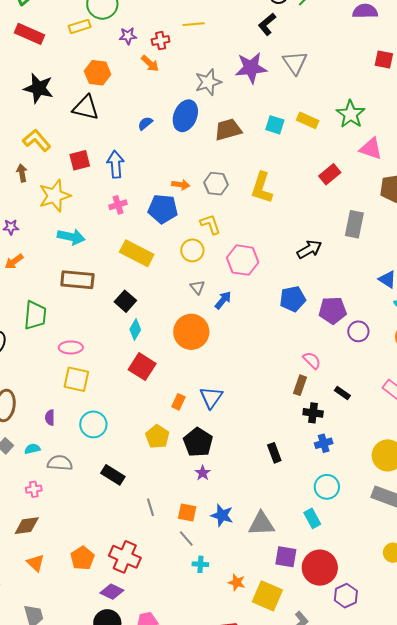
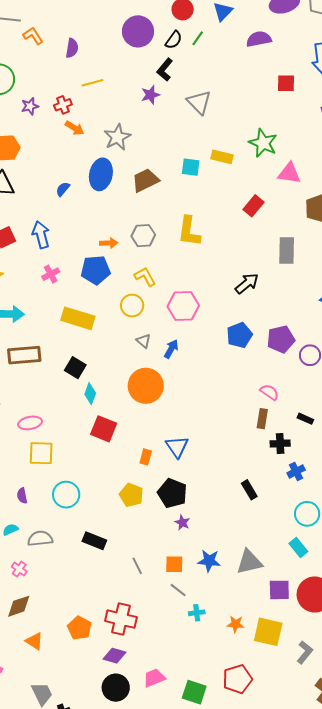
orange arrow: (150, 64) -> (75, 128), moved
purple star: (251, 68) -> (150, 95), moved, size x0.6
pink cross: (34, 489) -> (19, 569), turned -35

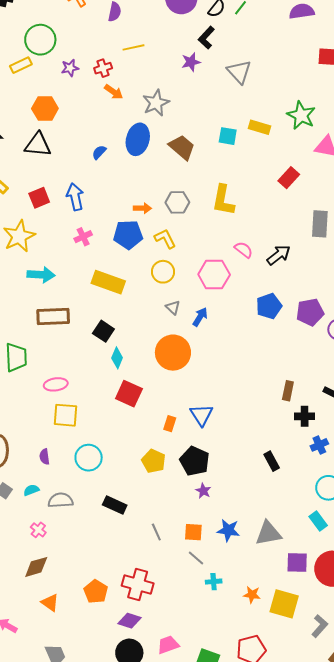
brown trapezoid: (145, 180) -> (182, 147), turned 64
yellow L-shape: (145, 277) -> (165, 239), moved
pink semicircle: (269, 392) -> (243, 250), moved

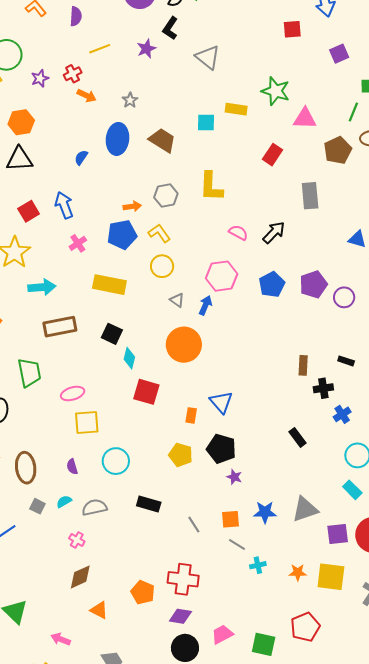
purple star: (191, 62) -> (146, 49), moved
gray star: (156, 103) -> (130, 100), size x0.6
pink hexagon: (214, 274) -> (222, 276), moved

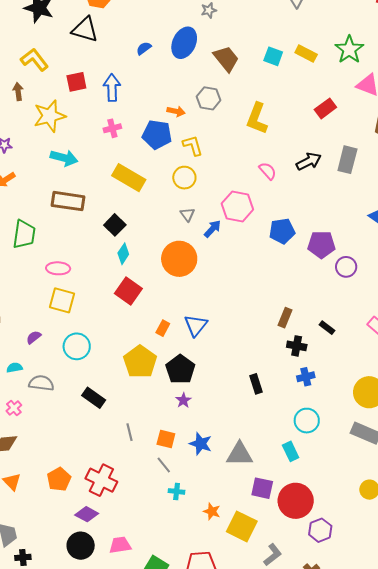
gray hexagon: (166, 195) -> (209, 98), moved
black arrow: (274, 232) -> (309, 161), moved
yellow pentagon: (181, 455) -> (140, 362), size x1.4
purple semicircle: (72, 467) -> (34, 337), turned 49

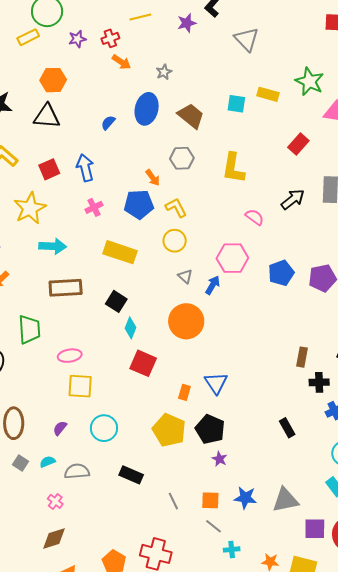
orange arrow: (176, 111) -> (153, 178), turned 54

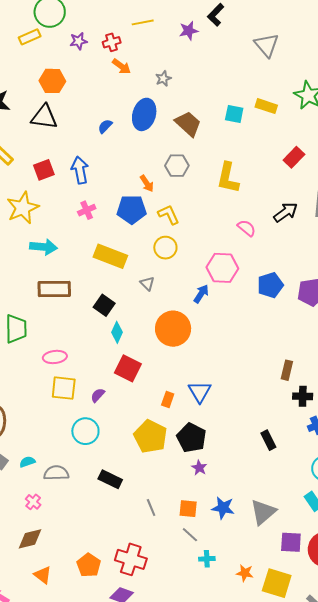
gray triangle: (246, 39) -> (267, 45), moved
gray triangle: (185, 276) -> (147, 283), moved
purple semicircle: (60, 428) -> (98, 395), moved
gray triangle: (285, 500) -> (263, 512), turned -32

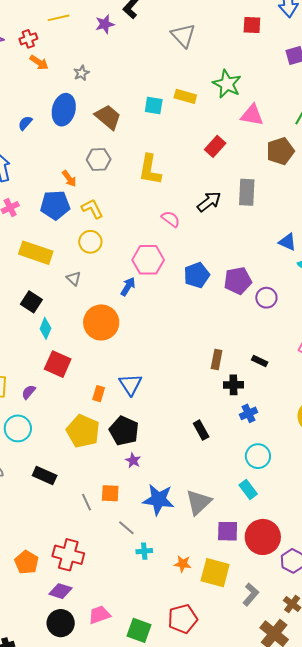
blue star: (223, 508) -> (158, 500), size x1.4
orange square: (188, 509) -> (110, 493), moved

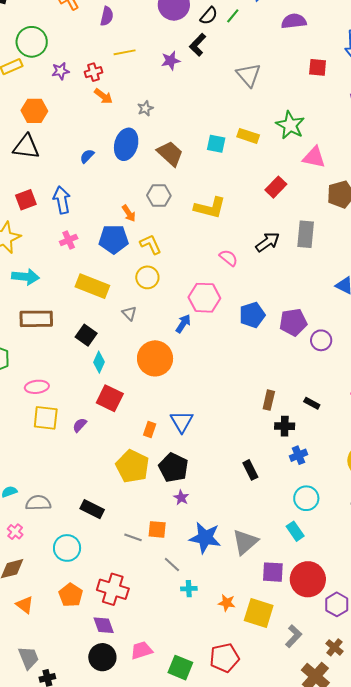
yellow L-shape: (150, 170) -> (210, 208), turned -88
cyan circle: (18, 428) -> (67, 548), moved
gray line: (86, 502) -> (133, 537), turned -48
purple diamond: (61, 591) -> (104, 625), turned 50

